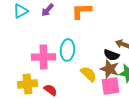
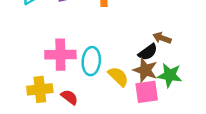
cyan ellipse: (68, 50) -> (91, 61), moved
black semicircle: (112, 55) -> (148, 52), turned -56

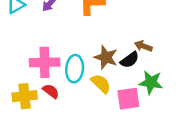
brown star: (145, 70) -> (106, 57), moved
red semicircle: (69, 97) -> (51, 91), moved

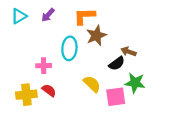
brown star: (106, 57) -> (96, 35), moved, turned 30
pink cross: (45, 62) -> (44, 66), size x0.6
cyan ellipse: (75, 69) -> (69, 48), moved

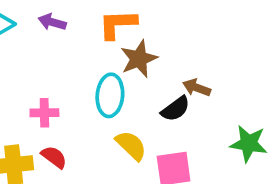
purple arrow: (48, 15) -> (52, 22), turned 64
cyan ellipse: (69, 48) -> (110, 95), moved
green star: (135, 83) -> (249, 144), moved

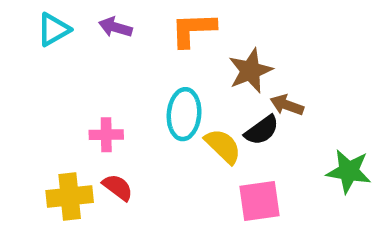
brown star: (139, 59) -> (250, 71), moved
yellow semicircle: (131, 145) -> (223, 146), moved

